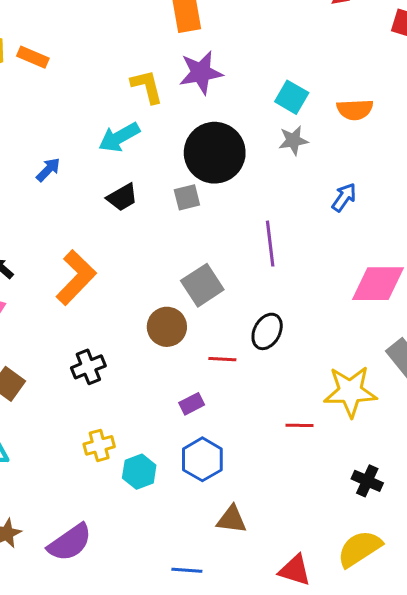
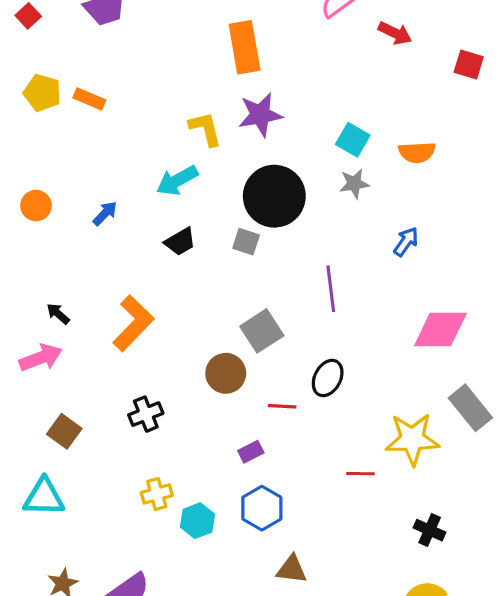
gray square: (187, 197) -> (246, 242), turned 32

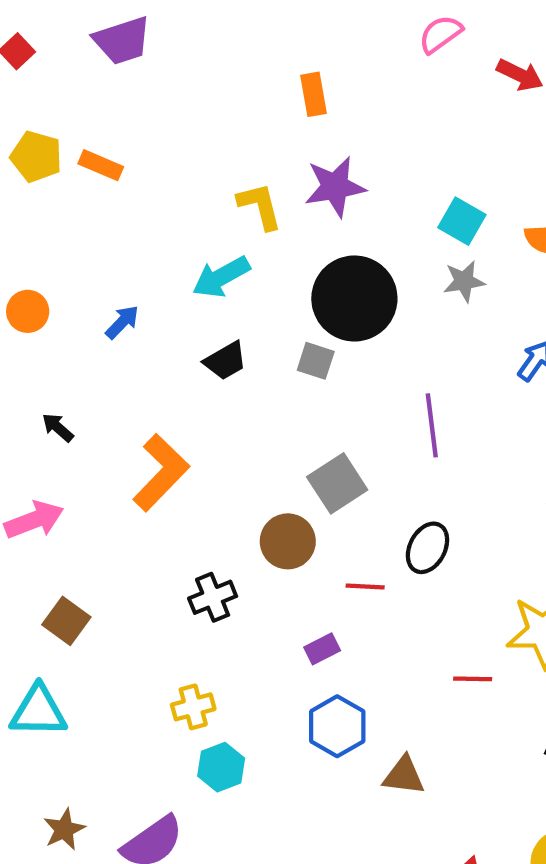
orange rectangle: (245, 47) -> (314, 94), size x0.6
black arrow: (58, 314) -> (58, 427), moved
black cross: (146, 414) -> (213, 597), moved
cyan hexagon: (198, 521) -> (221, 767), moved
brown triangle: (292, 569) -> (404, 776), moved

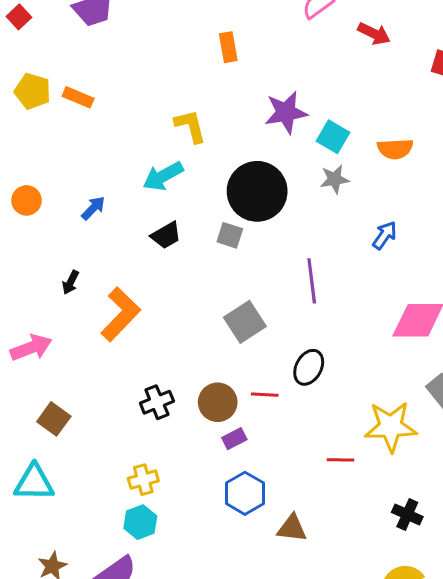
purple star: (335, 187) -> (286, 112), moved
black arrow: (58, 427) -> (70, 282), moved, turned -105
brown circle: (288, 541) -> (218, 402), moved
cyan hexagon: (221, 767) -> (140, 522), moved

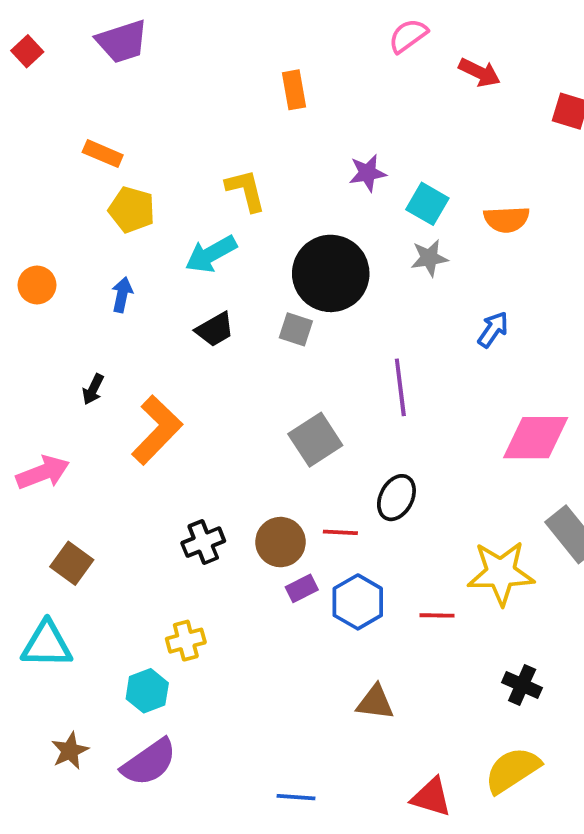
yellow pentagon: (33, 91) -> (132, 210), moved
purple star: (286, 112) -> (367, 173), size x0.7
blue arrow: (93, 208) -> (122, 295), turned -32
blue hexagon: (245, 493) -> (358, 602), moved
cyan hexagon: (140, 522) -> (147, 691), moved

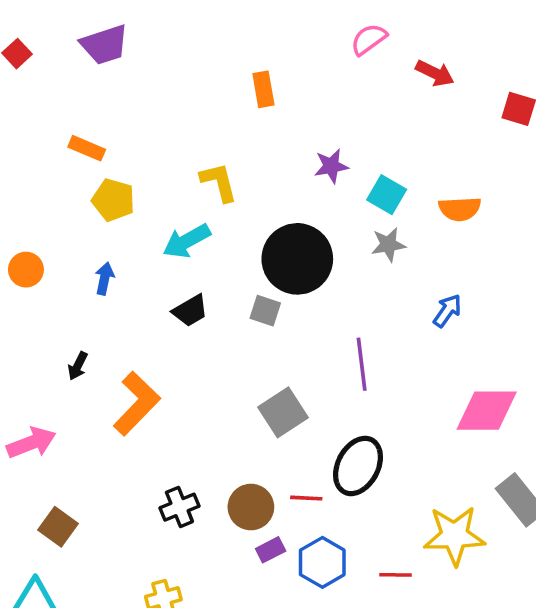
black ellipse: (396, 498) -> (358, 466), size x1.4

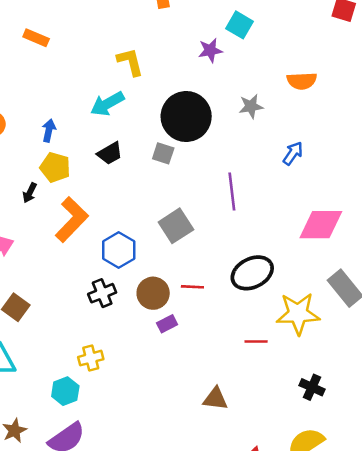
cyan square: (387, 195) -> (240, 25), moved
yellow pentagon: (113, 200) -> (55, 167), moved
black ellipse: (358, 466) -> (252, 273), moved, turned 36
blue hexagon: (322, 562) -> (119, 250), moved

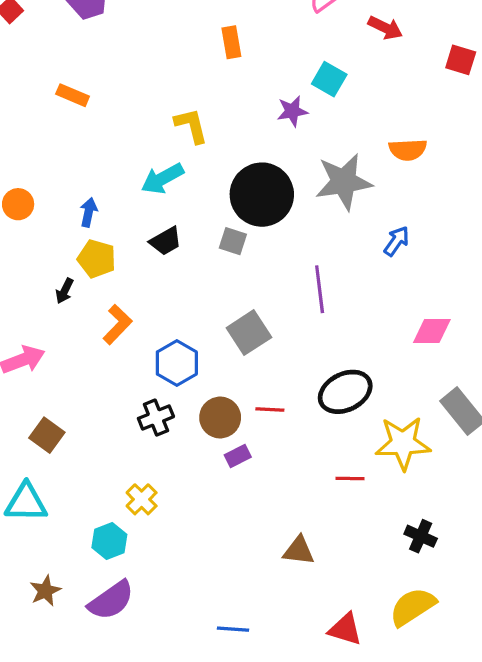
gray star: (251, 106) -> (344, 182), size x1.8
orange L-shape: (72, 219) -> (117, 324), size x0.7
pink diamond: (321, 225) -> (432, 331), size x0.7
yellow cross: (91, 358) -> (142, 499), turned -30

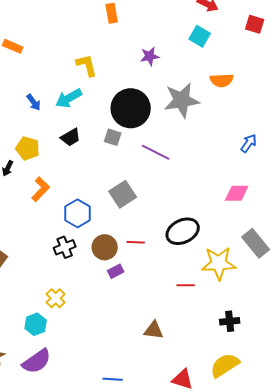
cyan square: (329, 79) -> (200, 36), moved
blue arrow: (89, 212) -> (34, 102), moved, turned 132
blue arrow: (397, 241) -> (249, 143), moved
purple line: (320, 289) -> (156, 152), moved, turned -56
black cross: (421, 536) -> (230, 321), turned -30

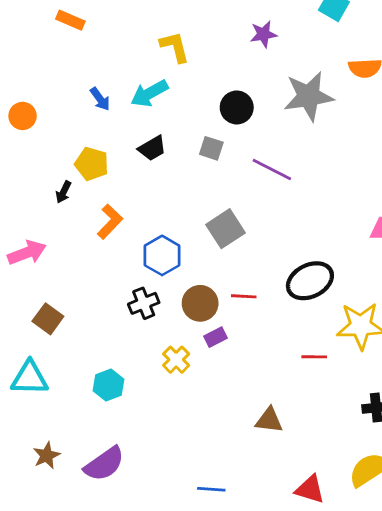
black circle: (131, 108) -> (237, 107), size x0.6
yellow cross: (56, 298) -> (176, 360), moved
cyan hexagon: (36, 324) -> (108, 385), moved

